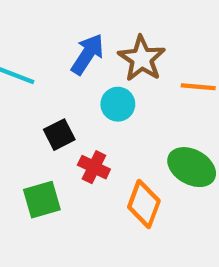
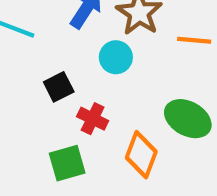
green square: (42, 200) -> (67, 163), moved

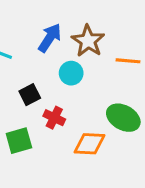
orange diamond: (141, 155) -> (90, 144), turned 72
green square: (67, 163) -> (19, 141), moved

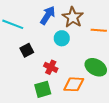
black square: (30, 95) -> (27, 50), moved
green square: (19, 141) -> (43, 89), moved

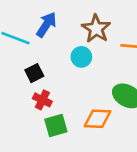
blue arrow: (48, 15) -> (46, 25), moved
red cross: (51, 67) -> (42, 100), moved

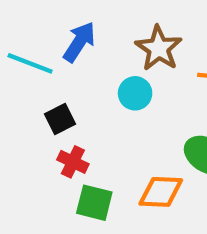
green square: (56, 125) -> (94, 203), turned 30

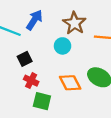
orange diamond: (161, 192) -> (70, 83), moved, turned 60

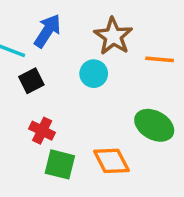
black square: (25, 59) -> (31, 81), moved
orange diamond: (70, 83) -> (111, 161), moved

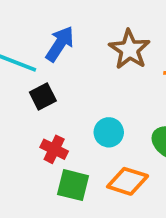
cyan circle: (94, 74) -> (109, 132), moved
orange diamond: (111, 161) -> (128, 181), turned -45

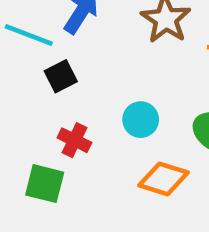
green square: (73, 185) -> (45, 184), moved

